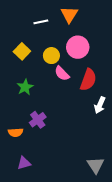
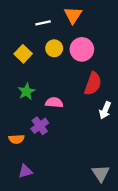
yellow circle: (51, 56) -> (54, 48), moved
pink semicircle: (62, 73) -> (54, 103), moved, turned 140

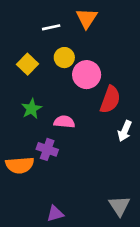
pink circle: (82, 49) -> (87, 75), moved
purple cross: (40, 126) -> (47, 149), turned -35
orange semicircle: (17, 139) -> (20, 165), size x1.5
purple triangle: (25, 171) -> (55, 214), moved

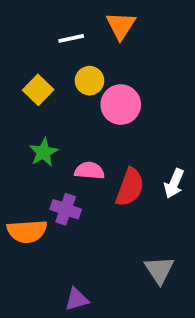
red semicircle: (110, 100) -> (130, 187), moved
gray triangle: (119, 206) -> (159, 270), moved

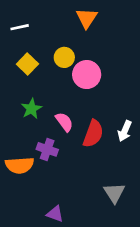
white line: (71, 38) -> (20, 27), moved
pink semicircle: (89, 171) -> (64, 122), turned 48
purple triangle: (77, 299) -> (55, 214), turned 36

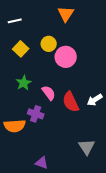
white arrow: (125, 131) -> (95, 100), turned 35
red semicircle: (93, 134) -> (71, 102), turned 135

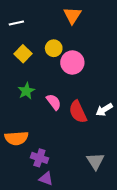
purple cross: (36, 114) -> (39, 158), moved

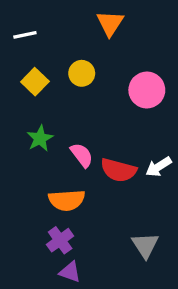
pink circle: (72, 62) -> (147, 90), moved
red semicircle: (78, 112) -> (118, 170), turned -50
orange semicircle: (16, 138) -> (67, 200), moved
purple cross: (39, 158) -> (60, 240), turned 35

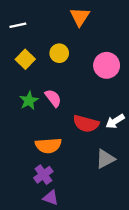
pink semicircle: (82, 155) -> (53, 98), moved
gray triangle: (145, 245) -> (105, 159), moved, turned 35

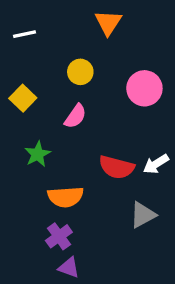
yellow square: (25, 59) -> (23, 98), moved
pink semicircle: (53, 98) -> (75, 116), moved, turned 72
green star: (29, 101) -> (38, 154), moved

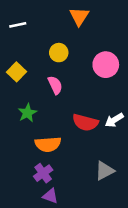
pink semicircle: (75, 116) -> (55, 85), turned -60
gray triangle: (143, 215) -> (105, 171), moved

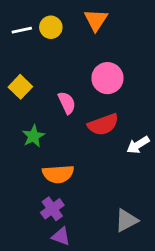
yellow circle: (59, 53) -> (51, 27), moved
pink circle: (106, 65) -> (107, 78), moved
red semicircle: (85, 123) -> (103, 125), moved, turned -35
gray triangle: (105, 171) -> (126, 220), moved

